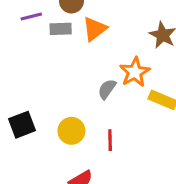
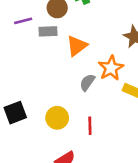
orange triangle: (95, 29) -> (77, 46), moved

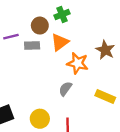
orange triangle: (77, 46) -> (60, 42), moved
orange star: (111, 68) -> (78, 63), moved, turned -30

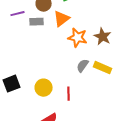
brown star: (105, 50) -> (103, 37), moved
gray semicircle: (65, 89) -> (83, 66), moved

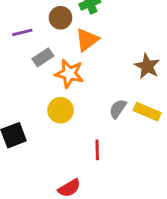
gray rectangle: (37, 22) -> (43, 57), moved, turned -32
orange star: (78, 38) -> (69, 74), moved
yellow circle: (44, 88) -> (61, 110), moved

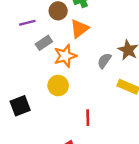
orange star: (69, 74) -> (65, 56), turned -30
gray semicircle: (118, 109) -> (104, 61), moved

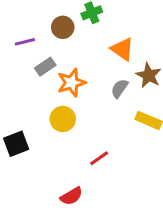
orange triangle: (79, 29) -> (122, 49), moved, turned -48
red line: (88, 118) -> (99, 158), turned 56

